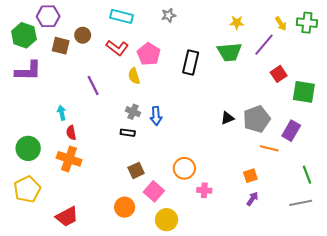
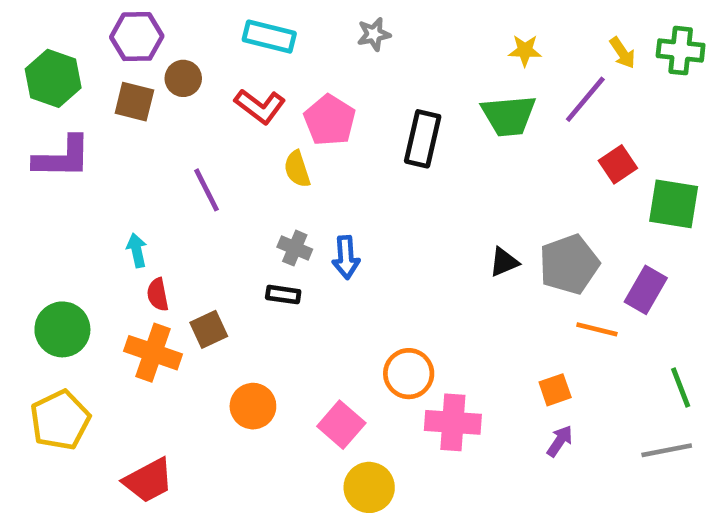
purple hexagon: (48, 16) -> (137, 37), moved
brown square: (136, 170) -> (209, 329), moved
pink cross: (204, 190) -> (453, 422), size x1.6
orange circle: (125, 207) -> (253, 406), moved

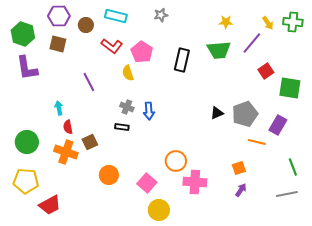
brown circle: (183, 78) -> (86, 25), moved
purple L-shape: (62, 157) -> (27, 68), turned 80
yellow pentagon: (60, 420) -> (26, 181), turned 30
red trapezoid: (148, 480) -> (50, 205), moved

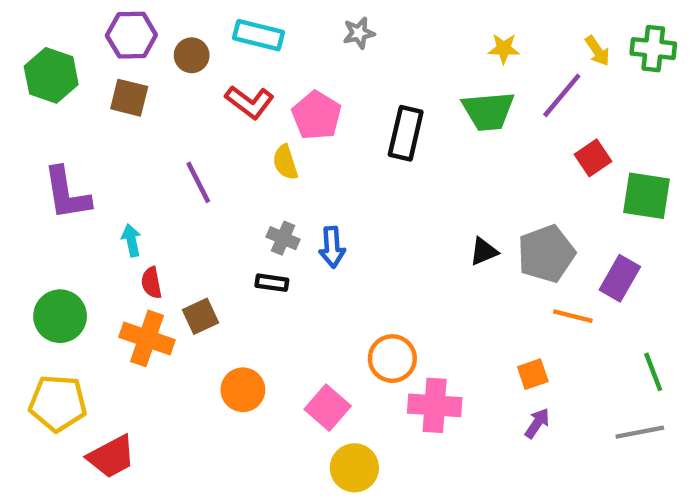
purple L-shape: (27, 68) -> (67, 194), moved

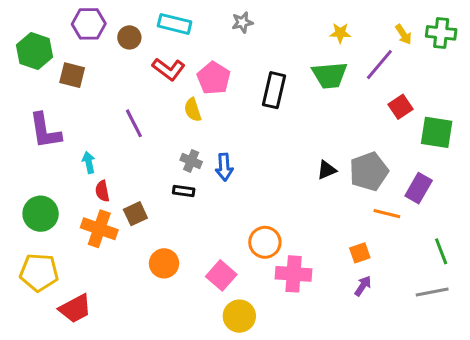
brown square: (129, 98) -> (72, 75), moved

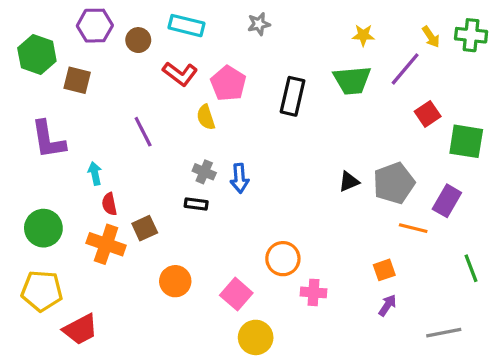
pink cross: (294, 274) -> (313, 292), size x0.7
gray line: (432, 292) -> (444, 333), moved

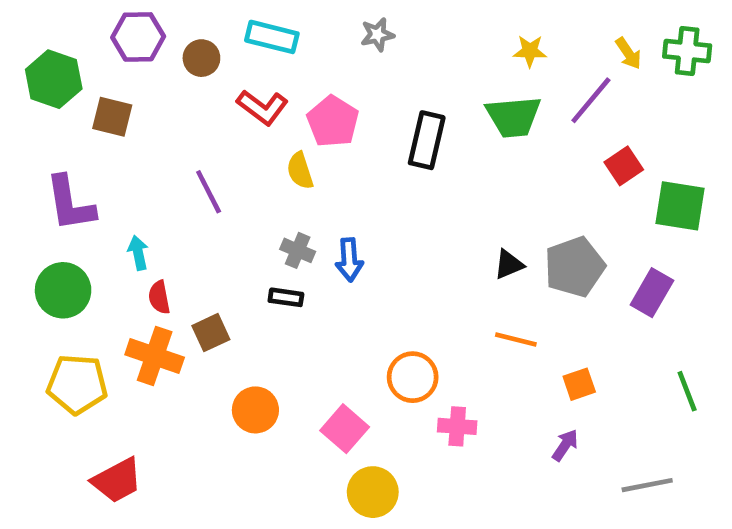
green circle: (43, 228) -> (63, 290), moved
orange line: (413, 228) -> (516, 340), moved
orange square: (384, 270) -> (579, 384), moved
yellow pentagon: (42, 291) -> (77, 384), moved

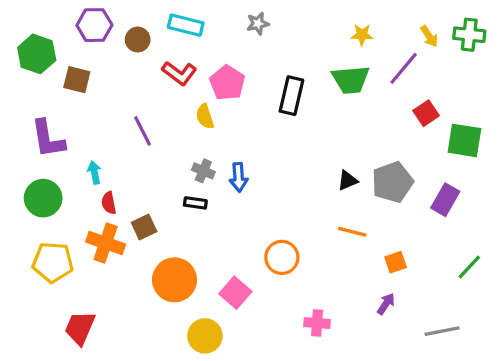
green line: (687, 391) -> (469, 267), turned 64
orange circle: (255, 410) -> (174, 280), size x1.4
pink cross: (457, 426) -> (317, 323), moved
red trapezoid: (117, 480) -> (80, 328), turned 141
yellow circle: (373, 492) -> (205, 336), moved

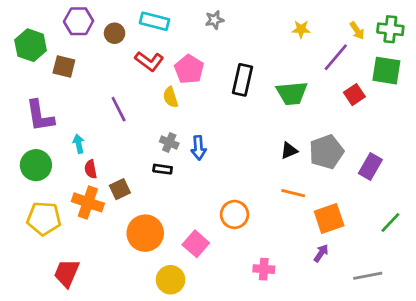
green trapezoid: (351, 80) -> (292, 93), moved
green square: (464, 140) -> (386, 71), moved
orange square: (396, 262) -> (329, 218), size x1.6

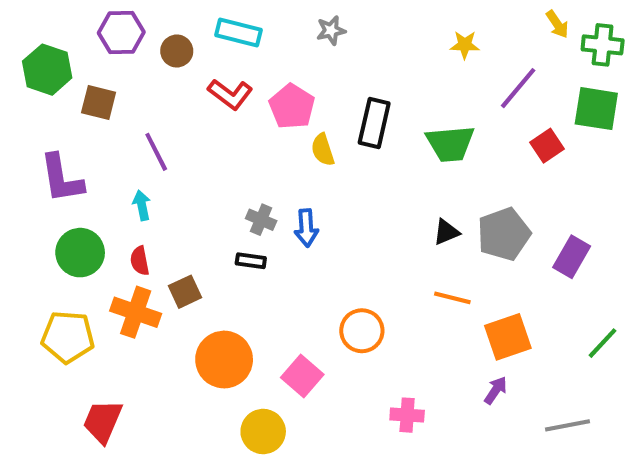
yellow arrow: (357, 31) -> (557, 24), moved
yellow semicircle: (171, 97) -> (323, 150), moved
purple line: (119, 109) -> (156, 152), moved
cyan arrow: (79, 144) -> (142, 205), moved
green circle: (36, 165) -> (80, 253), moved

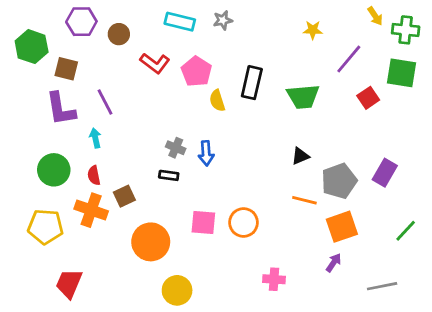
cyan rectangle: (238, 32) -> (180, 22), moved
purple L-shape: (62, 179) -> (61, 109), moved
gray pentagon: (504, 234) -> (339, 181), moved
pink square: (302, 376) -> (203, 222), moved, turned -36

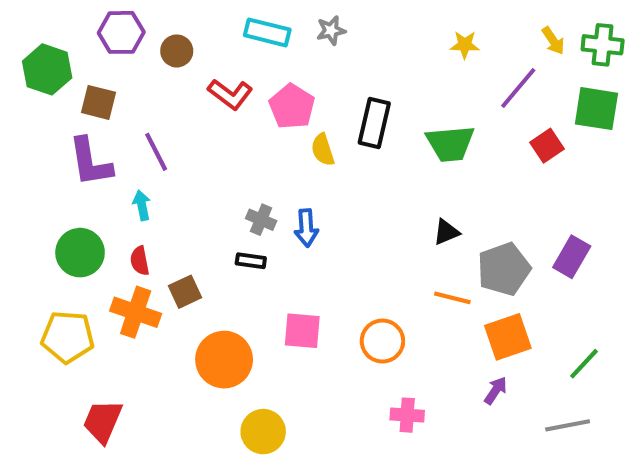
yellow arrow: (375, 16) -> (553, 41), moved
orange circle: (244, 222) -> (382, 341), moved
green line: (406, 231) -> (584, 364), moved

